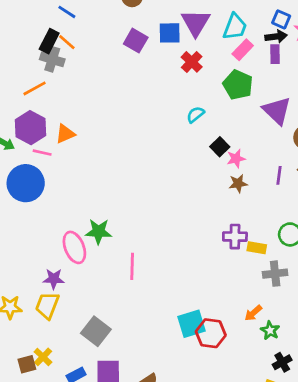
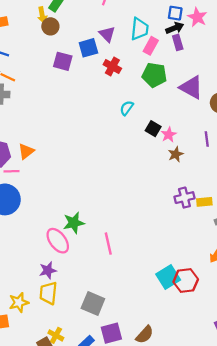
purple triangle: (196, 23) -> (107, 34), size x0.7

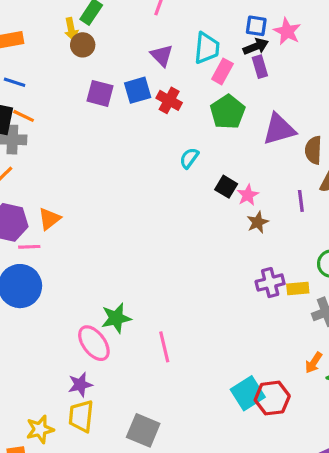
blue square: (88, 48) -> (138, 90), moved
green pentagon: (154, 75) -> (228, 112), turned 30
purple triangle: (191, 87) -> (279, 129), turned -45

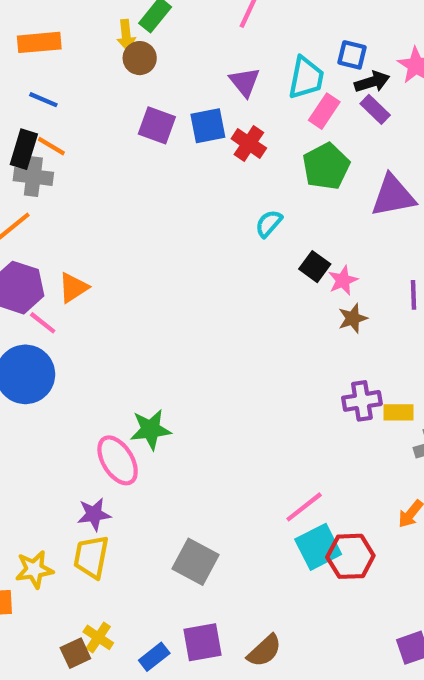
blue square: (256, 26) -> (352, 55), moved
purple rectangle: (260, 67) -> (375, 109), turned -35
pink line: (29, 247) -> (43, 323), turned 35
pink line: (164, 347) -> (304, 507), moved, turned 60
gray square: (143, 430) -> (195, 562), moved

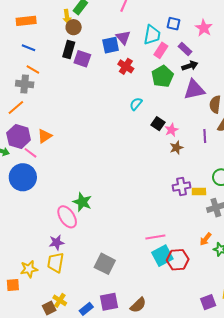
black arrow: (372, 82) -> (190, 66), moved
blue square: (208, 126) -> (111, 45), moved
black rectangle: (24, 149) -> (69, 49), moved
green star: (150, 429) -> (82, 202), turned 30
pink line: (304, 507) -> (155, 237), turned 30

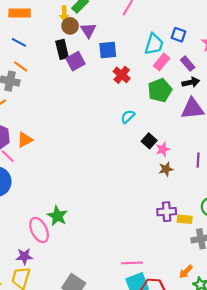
purple triangle: (123, 37) -> (88, 30), moved
black rectangle: (69, 49) -> (62, 49), turned -36
purple square: (82, 59) -> (76, 61), turned 36

